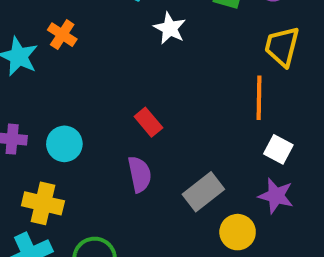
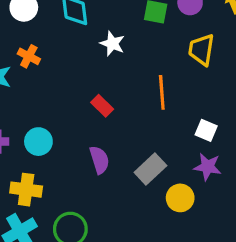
orange line: (259, 98) -> (162, 92), moved
red rectangle: (148, 122) -> (102, 106), moved

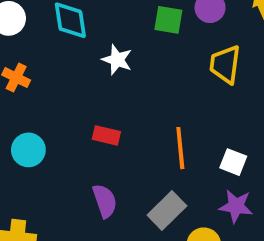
orange line: (162, 92) -> (180, 148), moved
red rectangle: (102, 106) -> (106, 135), turned -30
cyan circle: (38, 142) -> (28, 150), moved

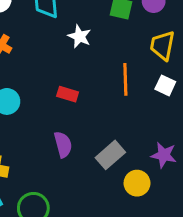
orange line: (180, 148) -> (125, 79), moved
white square: (233, 162) -> (165, 85), moved

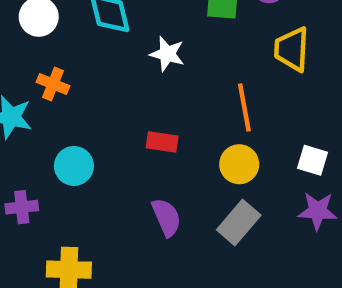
white square: (165, 85) -> (312, 160), moved
yellow circle: (137, 183) -> (239, 164), moved

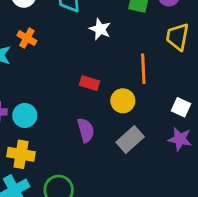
yellow circle: (239, 164) -> (123, 101), moved
cyan circle: (74, 166) -> (25, 115), moved

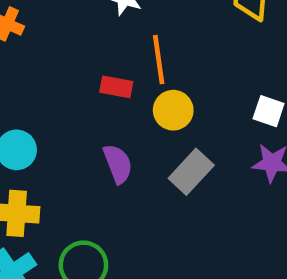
orange line: (143, 69) -> (159, 60), moved

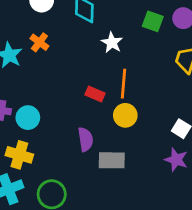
gray rectangle: (191, 172) -> (112, 160), moved, turned 35

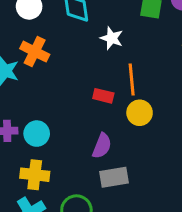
orange cross: (39, 42) -> (35, 52), size x1.4
purple semicircle: (85, 139) -> (102, 146), turned 40
gray rectangle: (112, 160) -> (114, 177), moved

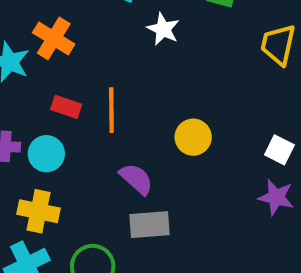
orange line: (132, 79) -> (111, 110), moved
red rectangle: (103, 96) -> (66, 107), moved
purple semicircle: (102, 146) -> (136, 179), turned -75

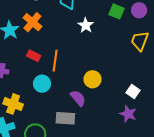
cyan circle: (46, 154) -> (42, 84), moved
purple semicircle: (136, 179) -> (78, 98), moved

